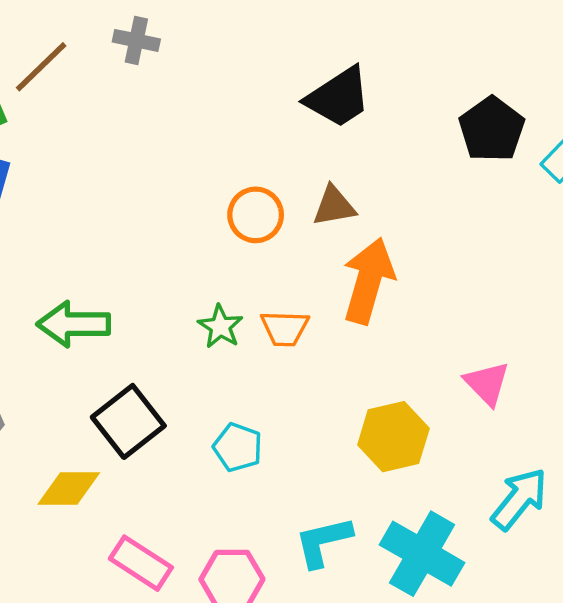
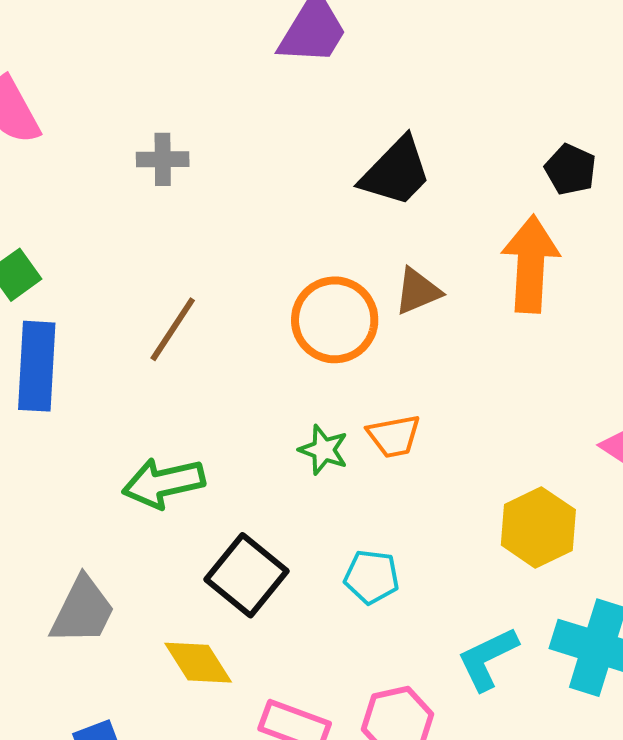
brown line: (41, 67) -> (173, 329), moved
black pentagon: (492, 129) -> (570, 169), size x0.7
orange circle: (256, 215) -> (335, 320), size x1.4
orange arrow: (368, 281) -> (531, 264), moved
yellow diamond: (69, 488) -> (198, 663), turned 70

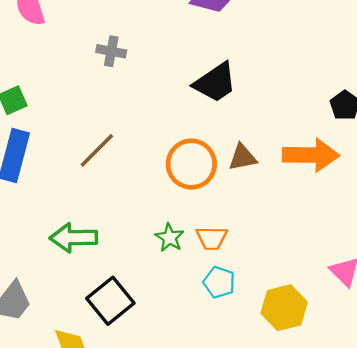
black trapezoid: (396, 172) -> (215, 83), moved
orange arrow: (531, 264) -> (311, 155), turned 76
cyan pentagon: (372, 577) -> (219, 282), moved

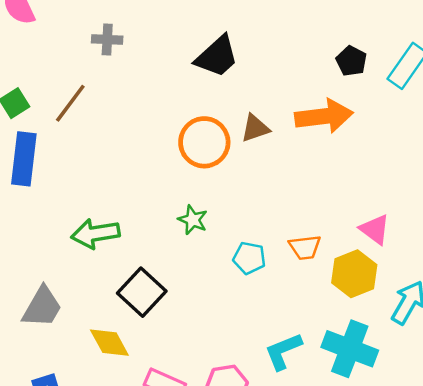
brown line: (97, 150) -> (70, 103), moved
orange trapezoid: (212, 238) -> (305, 247), moved
yellow hexagon: (284, 308) -> (354, 274), moved

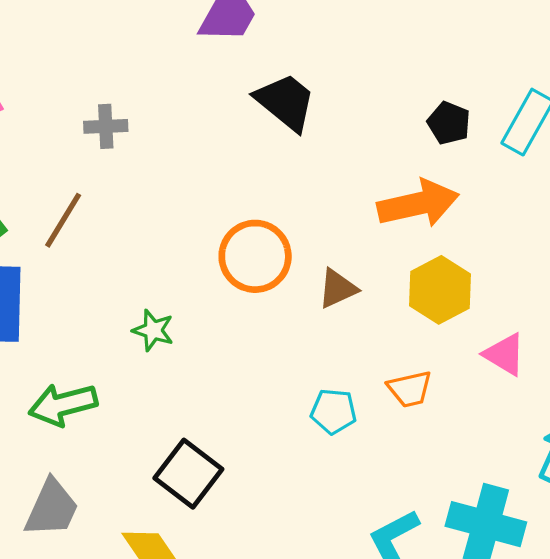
black trapezoid: (217, 56) -> (286, 102), moved, turned -93
brown triangle: (255, 128) -> (338, 289), moved
green star: (193, 220) -> (153, 330), moved
green arrow: (95, 234) -> (63, 405), moved
yellow hexagon: (354, 274) -> (440, 290), moved

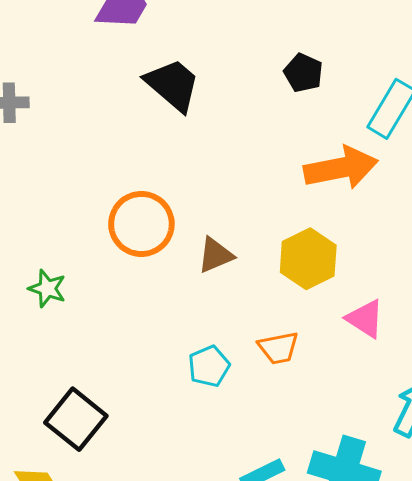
black pentagon: (449, 123) -> (303, 73), moved
orange arrow: (418, 204) -> (341, 168), moved
cyan pentagon: (334, 411) -> (209, 366), turned -30

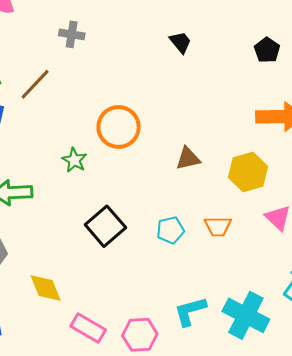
black trapezoid: (173, 85) -> (180, 42), size x0.6
orange circle: (141, 224) -> (119, 127), moved
black square: (76, 419) -> (105, 226), moved

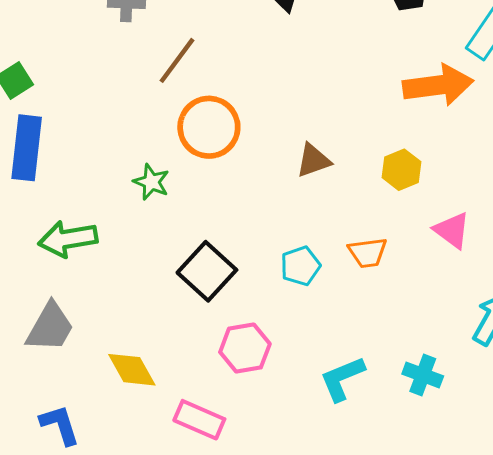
brown line: (35, 84) -> (177, 60), moved
yellow hexagon: (248, 172) -> (401, 170), size x0.7
cyan cross: (246, 315) -> (423, 375), size x0.6
pink hexagon: (140, 335) -> (245, 348), moved

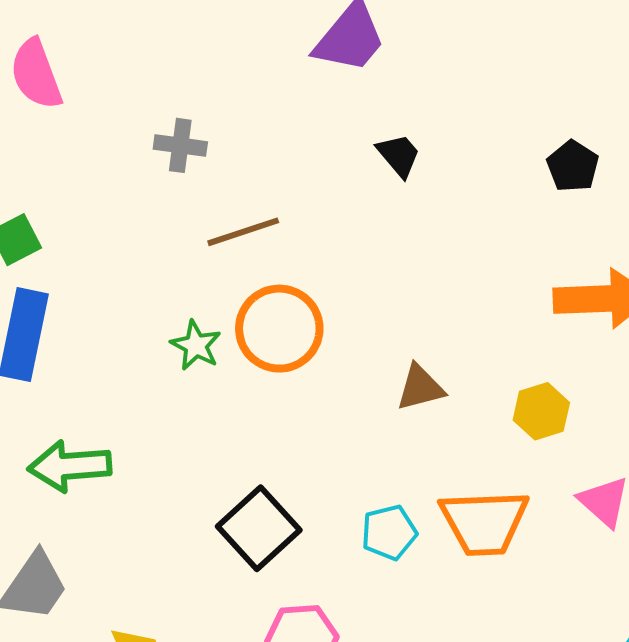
brown line: (177, 60) -> (243, 232), turned 30
green star: (151, 182) -> (196, 345), moved
orange trapezoid: (368, 253) -> (484, 522), size x1.6

